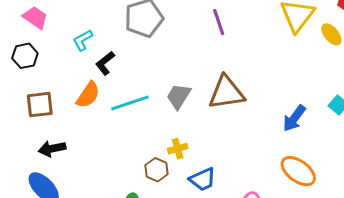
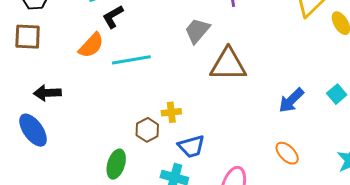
gray trapezoid: (179, 96) -> (197, 31), moved
brown square: (40, 105) -> (28, 37), moved
orange ellipse: (298, 171) -> (287, 153), size x0.7

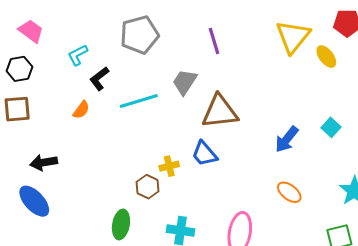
orange semicircle: (91, 45) -> (81, 110), size x0.7
cyan line: (131, 60) -> (139, 101), moved
blue trapezoid: (191, 147) -> (204, 154), moved, turned 72

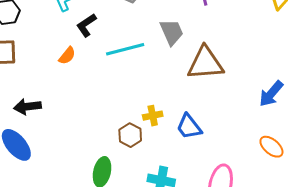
gray trapezoid: (185, 82) -> (172, 32), turned 120
blue trapezoid: (204, 154) -> (189, 127), moved

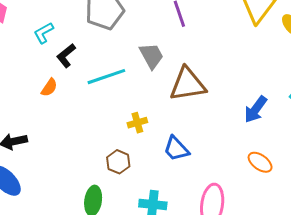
yellow cross: (153, 116) -> (137, 123), moved

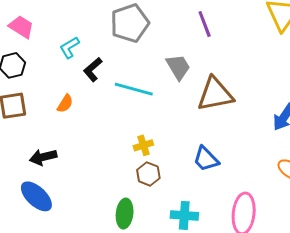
cyan line: (106, 77) -> (134, 89), turned 36
orange semicircle: (49, 88) -> (65, 104), moved
yellow cross: (137, 123) -> (143, 145), moved

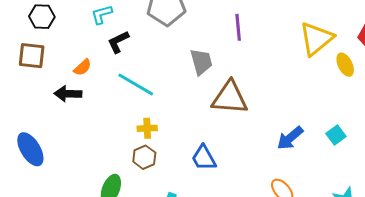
cyan line: (134, 89) -> (136, 84), moved
black arrow: (43, 157) -> (68, 94), moved

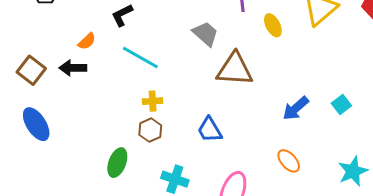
brown square: (32, 56) -> (31, 70), moved, turned 32
gray trapezoid: (201, 62) -> (206, 34), turned -32
yellow ellipse: (345, 65) -> (273, 25), moved

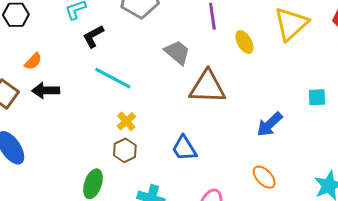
orange semicircle: (87, 41) -> (33, 61), moved
yellow cross: (153, 101) -> (126, 121), turned -36
cyan square: (341, 105) -> (317, 97), moved, turned 36

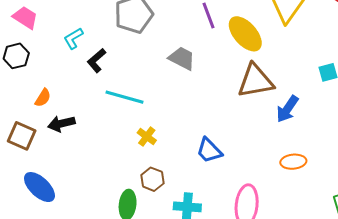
yellow ellipse: (244, 42) -> (245, 34), size x1.6
brown triangle: (207, 87) -> (255, 81), moved
brown hexagon: (125, 150) -> (152, 179), moved
orange ellipse: (264, 177) -> (293, 162), turned -40

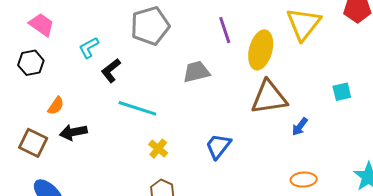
yellow ellipse: (245, 34) -> (261, 50), turned 54
gray trapezoid: (182, 58) -> (196, 72), turned -44
blue arrow: (287, 109) -> (300, 127), size x0.7
blue trapezoid: (209, 151) -> (218, 146), moved, turned 80

